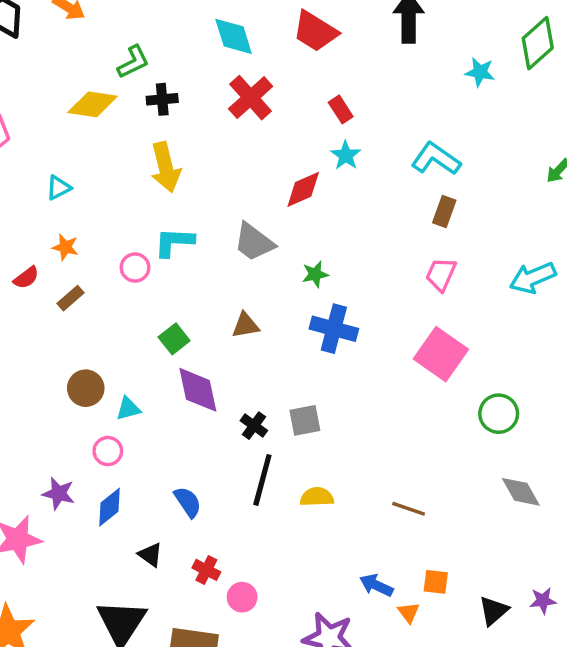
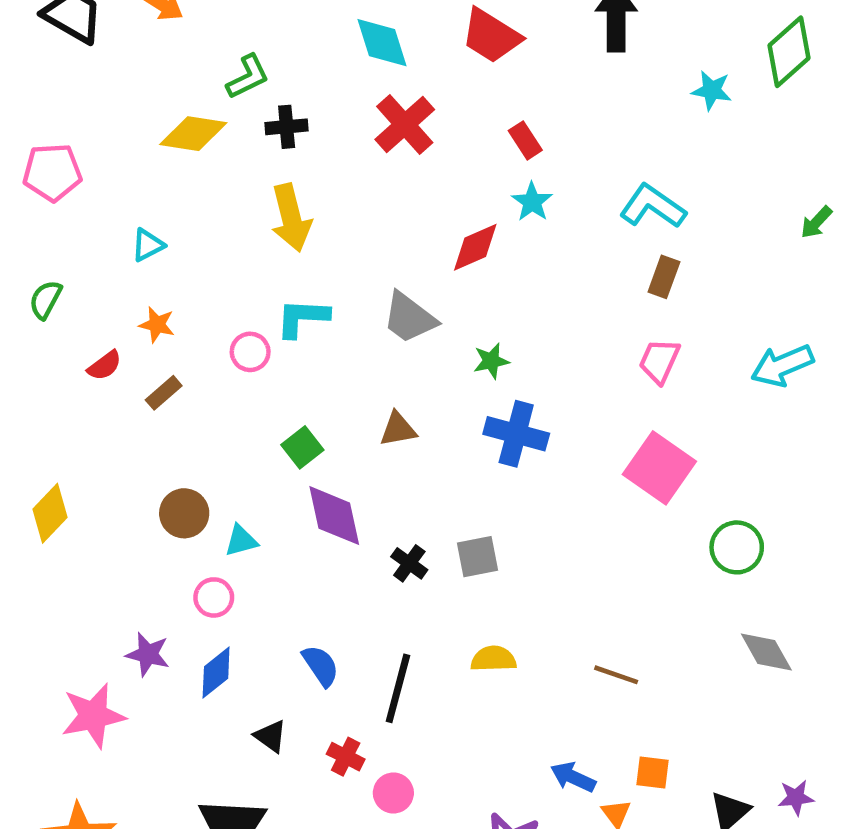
black line: (262, 480) -> (398, 688), moved

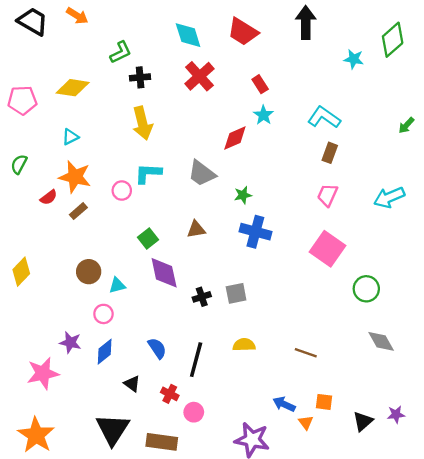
yellow diamond: (193, 134) -> (73, 88), moved
orange star: (157, 325) -> (75, 177), size x1.8
black cross: (409, 563) -> (202, 297), turned 36

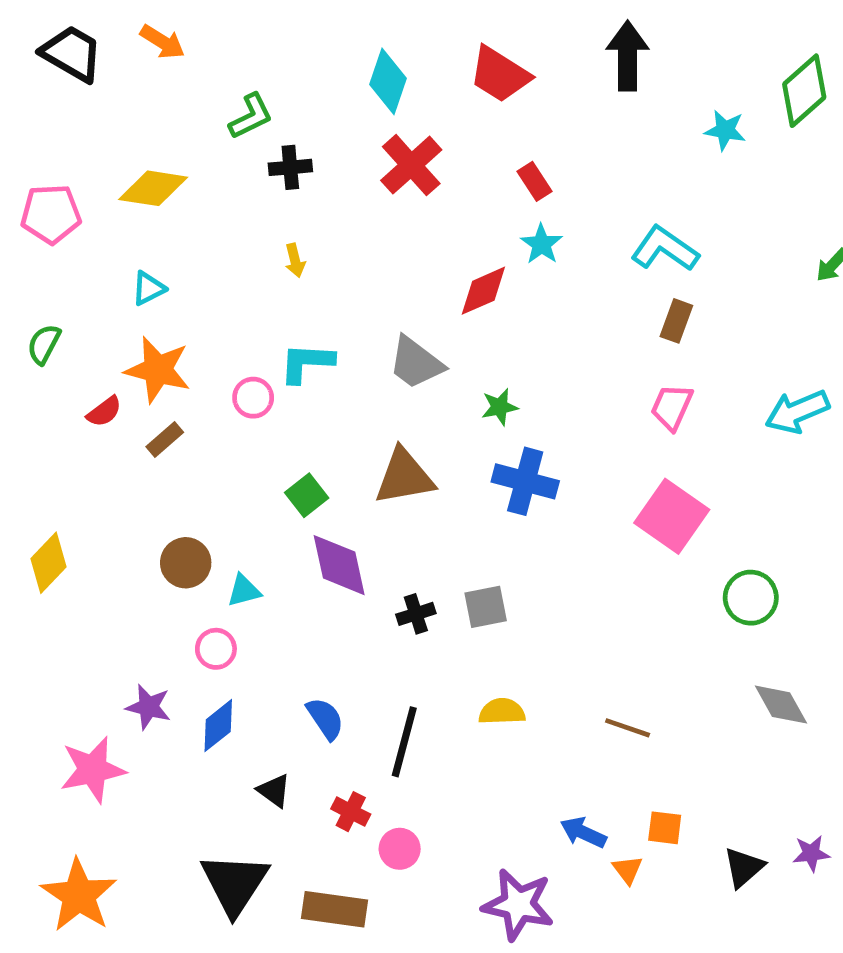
cyan diamond: (188, 35) -> (388, 81), turned 36
yellow arrow: (142, 123) -> (295, 260), size x0.5
brown triangle: (196, 229) -> (404, 477), size x1.6

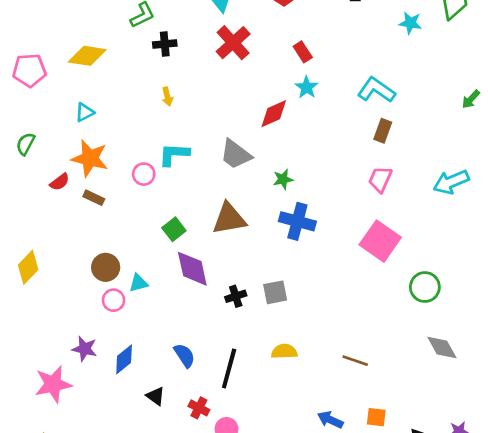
brown rectangle: (165, 440) -> (94, 198), turned 66
pink circle: (216, 649) -> (114, 300), moved

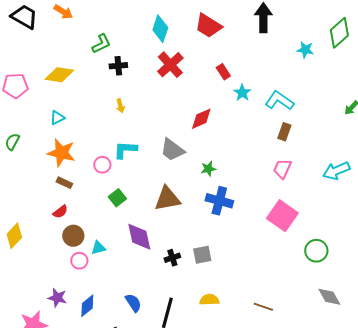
cyan star: (307, 87) -> (242, 93), moved
red semicircle: (60, 182) -> (60, 212), moved
green square: (174, 229) -> (117, 198), moved

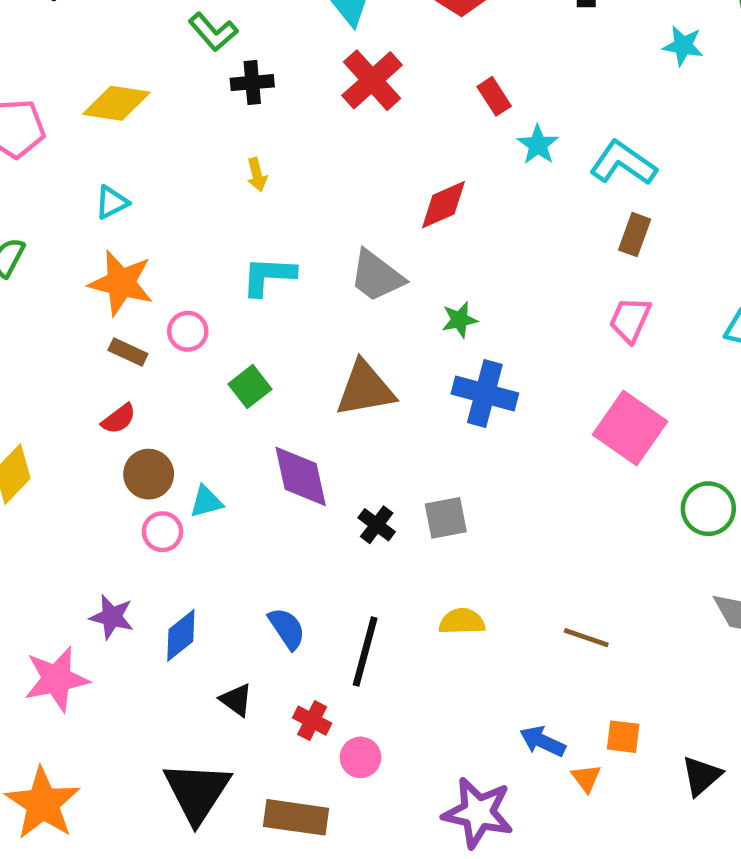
green L-shape: (101, 44) -> (213, 32), turned 75
pink circle: (102, 165) -> (188, 331), moved
black cross: (172, 258) -> (377, 525), turned -35

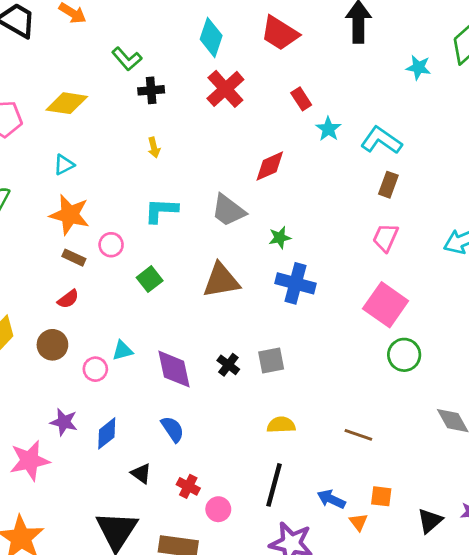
brown circle: (149, 474) -> (52, 345), moved
purple diamond: (301, 476) -> (174, 369), moved
green circle: (708, 509) -> (404, 355), moved
black line: (365, 651) -> (274, 485), moved

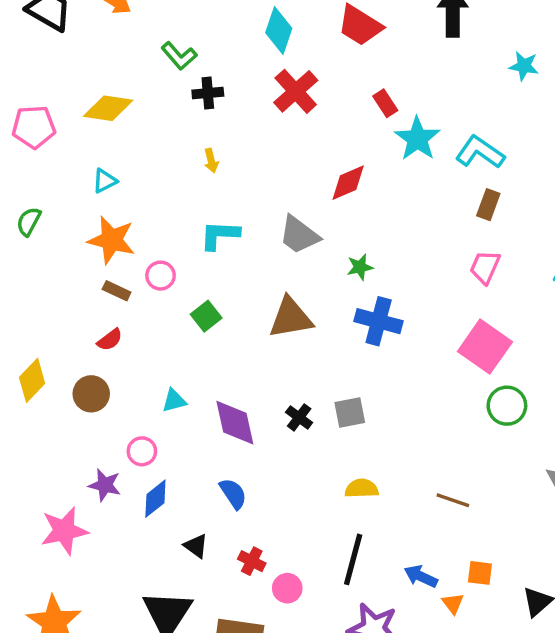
cyan star: (328, 129) -> (417, 139), size x1.5
pink circle: (95, 369) -> (142, 451), moved

